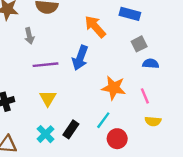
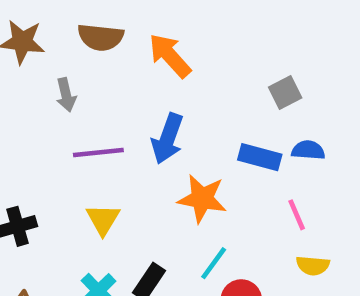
blue rectangle: (130, 14) -> (260, 157), moved
orange arrow: (95, 27) -> (170, 56), moved
gray square: (139, 44) -> (285, 93), moved
orange star: (114, 88) -> (202, 199), moved

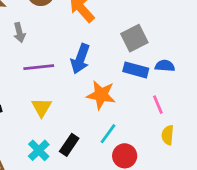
gray square: (285, 93) -> (134, 38), moved, size x1.4
yellow semicircle: (313, 266) -> (168, 135), turned 90

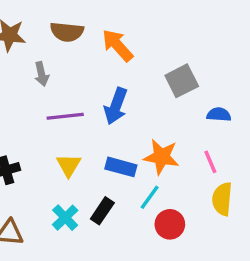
blue rectangle: (136, 70) -> (121, 167), moved
orange star: (101, 95) -> (161, 157), moved
yellow semicircle: (168, 135) -> (222, 199), size x1.4

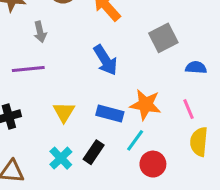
blue arrow: (116, 106) -> (105, 60), turned -52
purple line: (65, 116) -> (28, 69), moved

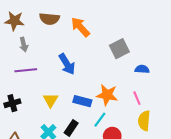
gray arrow: (40, 32) -> (24, 45), moved
blue arrow: (105, 60) -> (67, 64), moved

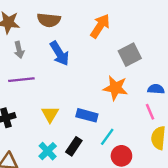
orange arrow: (80, 27) -> (100, 26), moved, turned 75
blue arrow: (67, 64) -> (60, 53), moved
blue semicircle: (142, 69) -> (156, 89), moved
orange star: (107, 95) -> (115, 88), moved

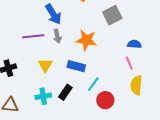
gray arrow: (19, 50) -> (57, 36), moved
purple line: (21, 80) -> (33, 36), moved
orange star: (115, 88) -> (86, 40), moved
cyan cross: (48, 151) -> (43, 96), turned 35

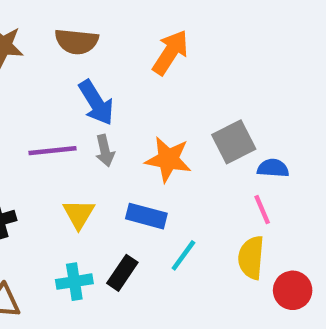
gray square: (112, 15) -> (234, 142), moved
yellow semicircle: (136, 85) -> (251, 258), moved
red circle: (105, 100) -> (293, 290), moved

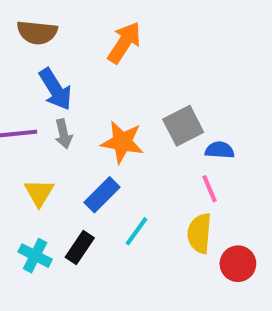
blue rectangle: (146, 216) -> (102, 195), turned -60
cyan cross: (74, 282) -> (35, 256), turned 36

